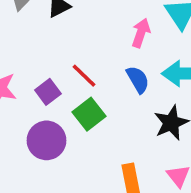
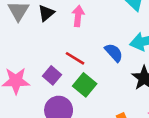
pink arrow: (141, 33) -> (78, 16), moved

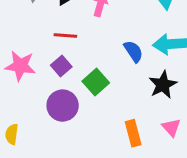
red line: (75, 58) -> (65, 35), moved, turned -36

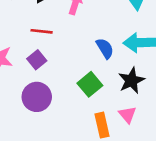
green square: (96, 82) -> (90, 84), moved
pink triangle: (171, 127) -> (128, 115), moved

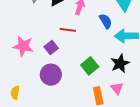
red line: (42, 31) -> (68, 30), moved
blue semicircle: (105, 48) -> (106, 21), moved

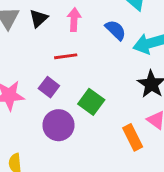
green square: (90, 66) -> (91, 102), moved

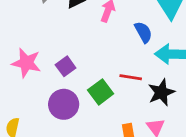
red line: (66, 56) -> (131, 77), moved

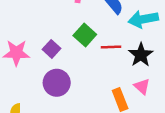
green square: (101, 92) -> (85, 35), moved

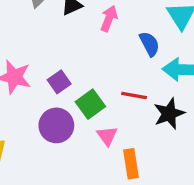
green square: (85, 35) -> (90, 104), moved
pink triangle: (142, 86) -> (107, 136), moved

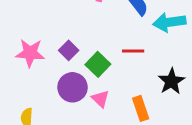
black star: (169, 114) -> (171, 81), moved
pink triangle: (107, 136) -> (100, 99), moved

